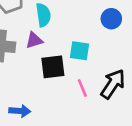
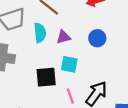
purple triangle: (34, 40) -> (63, 37), moved

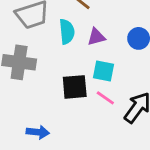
pink line: (70, 96) -> (105, 98), moved, turned -35

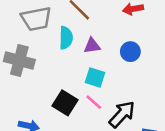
black square: (75, 87) -> (65, 103), moved, turned 30

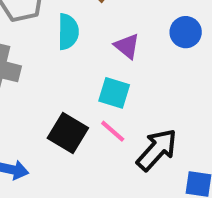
purple triangle: (92, 46) -> (127, 46), moved, turned 48
blue circle: (130, 52) -> (186, 32), moved

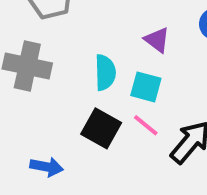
cyan semicircle: (68, 32) -> (105, 72), moved

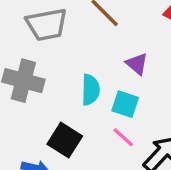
black square: (101, 128) -> (65, 140), moved

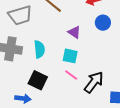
cyan semicircle: (91, 90) -> (39, 49), moved

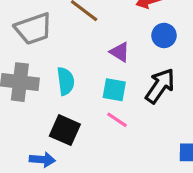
black arrow: (94, 82) -> (160, 86), moved

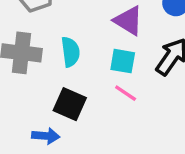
purple triangle: (120, 52) -> (128, 21), size x1.4

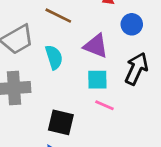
cyan semicircle: (70, 52) -> (54, 57), moved

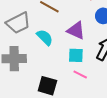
cyan semicircle: (54, 57) -> (45, 37), turned -30

